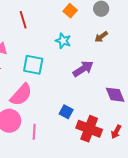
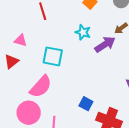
purple arrow: (83, 69) -> (105, 44), moved

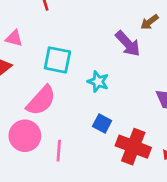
cyan star: (83, 32) -> (98, 82), moved
purple arrow: (105, 44) -> (128, 44), turned 80

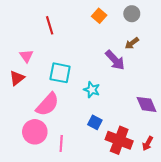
pink triangle: (14, 38) -> (26, 56), turned 40

